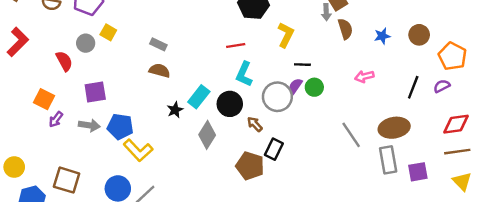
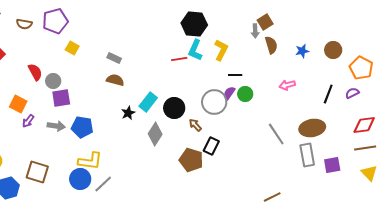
gray circle: (86, 43) -> (53, 81), moved
cyan L-shape: (244, 74) -> (195, 50), moved
yellow L-shape: (138, 150) -> (90, 161), moved, turned -40

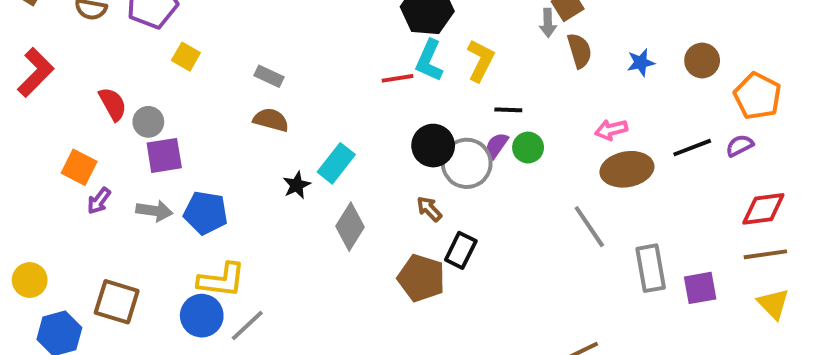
black line: (328, 94) -> (692, 148), turned 48
black circle: (174, 108) -> (433, 146), moved
brown ellipse: (312, 128) -> (627, 169), moved

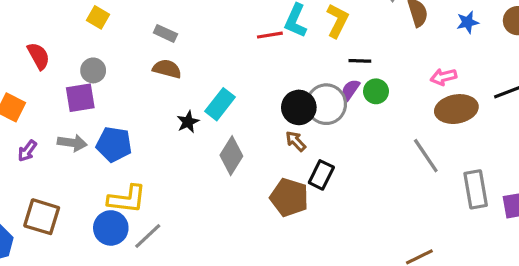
gray circle: (148, 122) -> (93, 70), moved
black circle: (433, 146) -> (299, 107), moved
purple arrow: (99, 201) -> (27, 151), moved

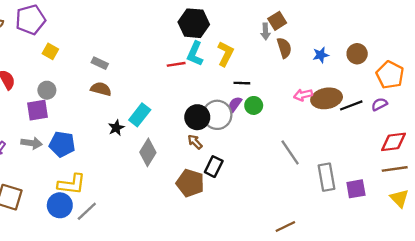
brown ellipse: (456, 109) -> (327, 98), moved

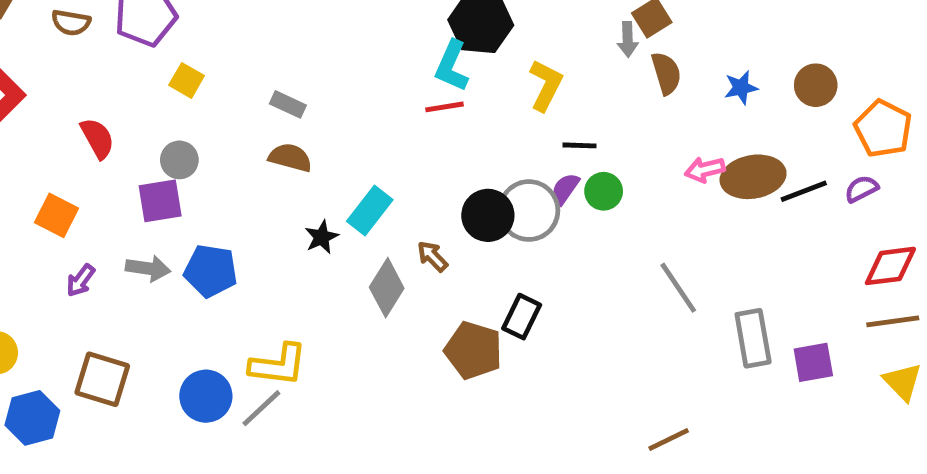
cyan L-shape: (195, 54) -> (452, 66), moved
brown arrow: (195, 142) -> (432, 256), moved
yellow L-shape: (72, 184) -> (278, 365), moved

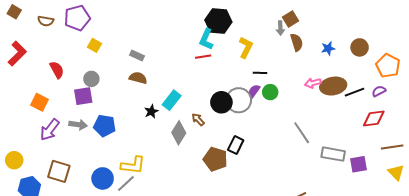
red diamond: (890, 266) -> (374, 119), moved
purple arrow: (81, 280) -> (50, 130), size x1.6
gray rectangle: (753, 338) -> (333, 154), turned -70

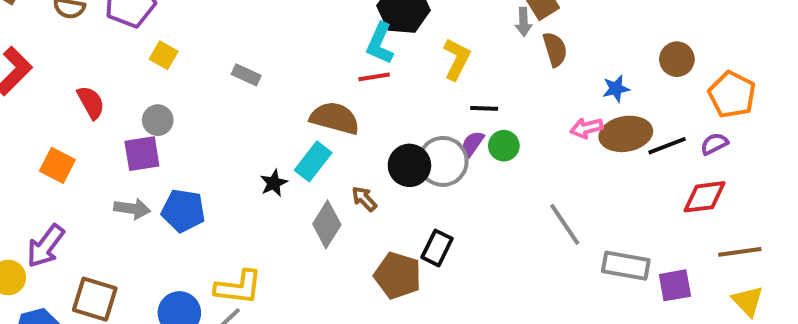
blue star: (328, 48) -> (616, 89), moved
brown semicircle: (138, 78) -> (335, 118), moved, size x1.4
purple arrow: (50, 130) -> (46, 246), moved

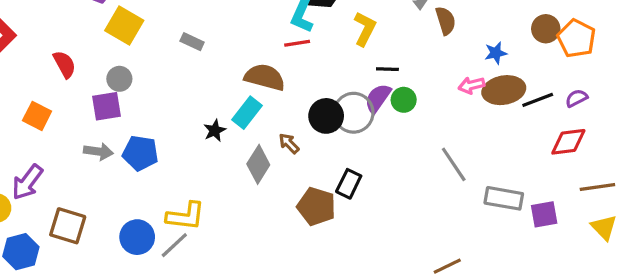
yellow square: (164, 55) -> (124, 26), size x1.6
orange pentagon: (732, 95) -> (576, 38), moved
purple semicircle: (472, 144) -> (378, 98), size x1.4

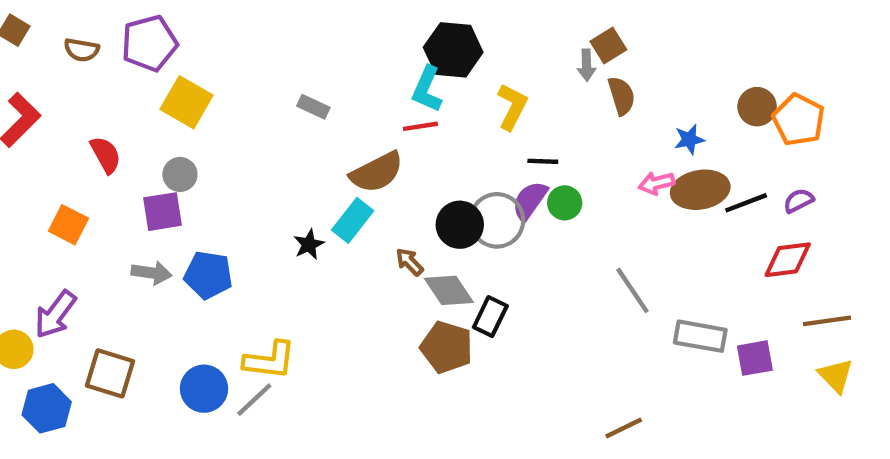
gray rectangle: (192, 42) -> (313, 107), moved
brown semicircle: (265, 77) -> (377, 172), turned 138
gray diamond: (258, 164) -> (449, 290), moved, turned -66

